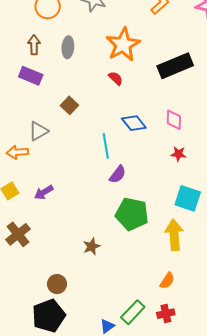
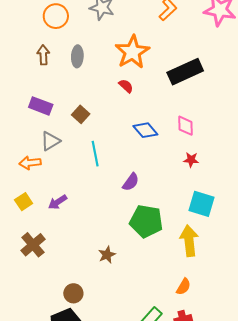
purple rectangle: (31, 76) -> (41, 106), moved
cyan line: (106, 146) -> (95, 154), moved

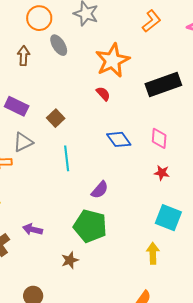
gray ellipse: (77, 56) -> (59, 45), moved, turned -40
purple arrow: (58, 202) -> (33, 229), moved, turned 42
green pentagon: (146, 221) -> (90, 226), moved
yellow arrow: (189, 241) -> (153, 253), size x0.7

